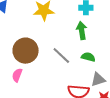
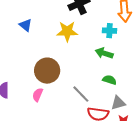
green arrow: (82, 31) -> (104, 53), turned -66
gray line: (61, 55) -> (81, 94), moved

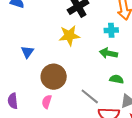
blue triangle: (26, 25) -> (27, 52), moved, turned 32

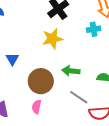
green arrow: (108, 53) -> (71, 71), moved

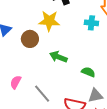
brown circle: (41, 81) -> (30, 39), moved, size x0.7
gray line: (79, 97) -> (42, 94), moved

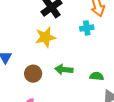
brown circle: (30, 39) -> (33, 74), moved

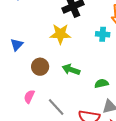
green semicircle: (97, 76) -> (101, 84), turned -32

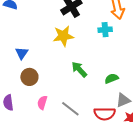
brown circle: (40, 67) -> (29, 77), moved
green arrow: (71, 70) -> (79, 69), turned 36

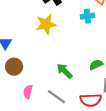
green arrow: (79, 69) -> (64, 71), moved

